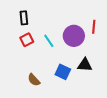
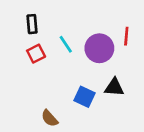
cyan line: (49, 41) -> (66, 44), moved
brown semicircle: (34, 80) -> (50, 118), moved

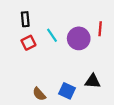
black triangle: (114, 87) -> (93, 81), moved
blue square: (85, 97) -> (67, 91), moved

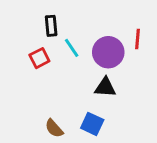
black rectangle: (25, 19) -> (51, 26), moved
black triangle: (93, 81) -> (105, 87), moved

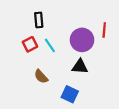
cyan line: (72, 48) -> (50, 45), moved
brown semicircle: (54, 128) -> (41, 76), moved

